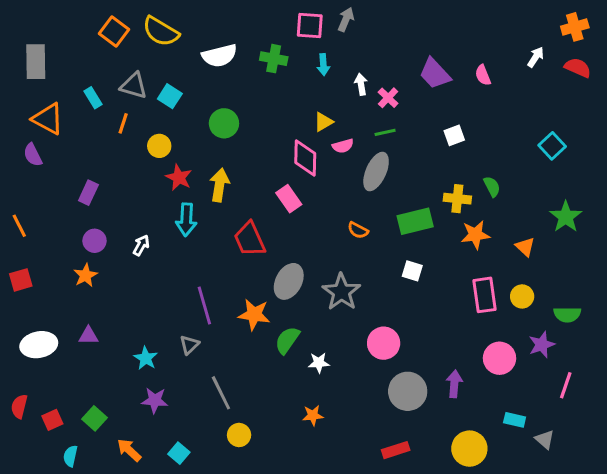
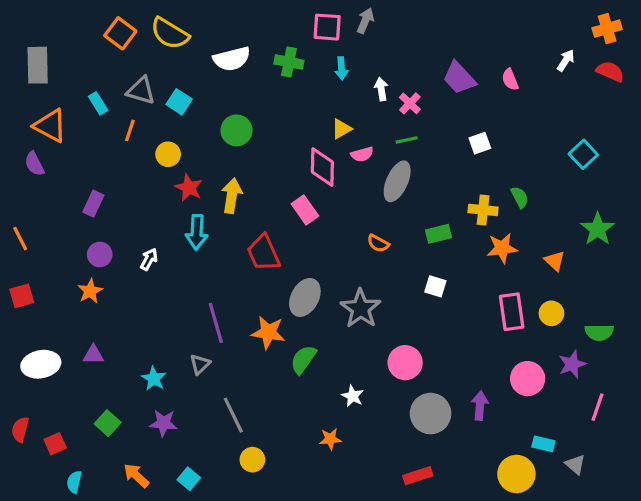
green rectangle: (415, 221) -> (438, 234), size x0.7
white star: (319, 363) -> (353, 396), moved, turned 30
green square: (94, 418) -> (108, 423), moved
yellow circle: (469, 449) -> (516, 474), moved

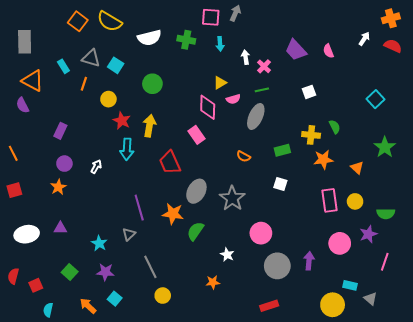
cyan square: (189, 479) -> (115, 299), moved

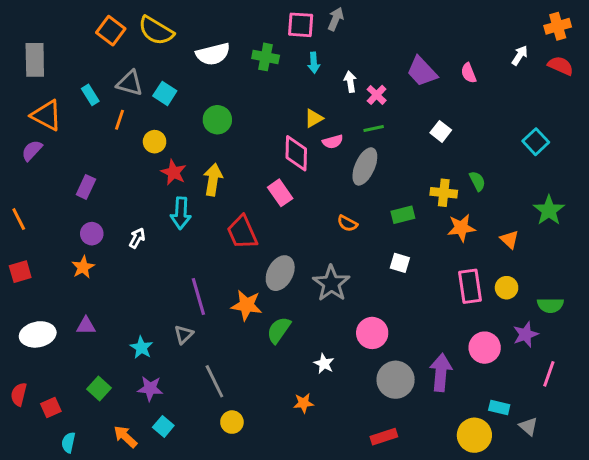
white square: (309, 92) -> (441, 131), turned -32
purple semicircle: (23, 105) -> (32, 150), turned 70
purple arrow: (309, 261) -> (441, 372), size x1.4

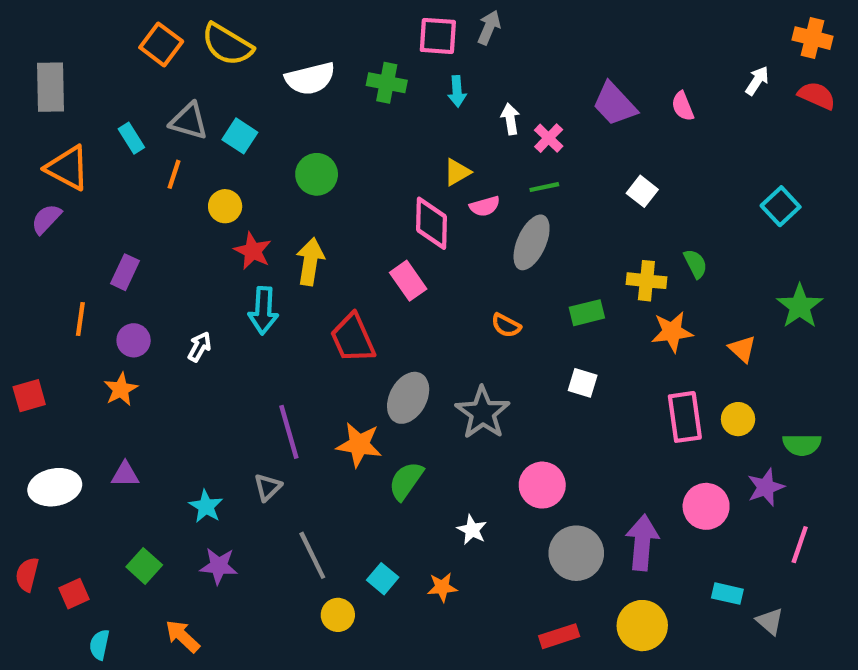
orange cross: (558, 26) -> (813, 38), turned 30
orange line: (19, 219) -> (80, 319), moved, turned 35
cyan square: (163, 426) -> (383, 579), moved
yellow circle: (474, 435) -> (642, 626), moved

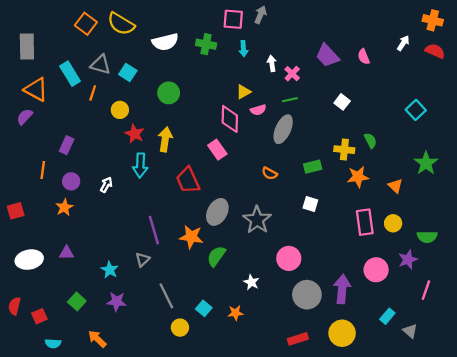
cyan rectangle: (131, 138) -> (70, 74), size x1.5
cyan rectangle: (727, 594) -> (387, 316), turned -63
cyan semicircle: (99, 645) -> (53, 343), turned -98

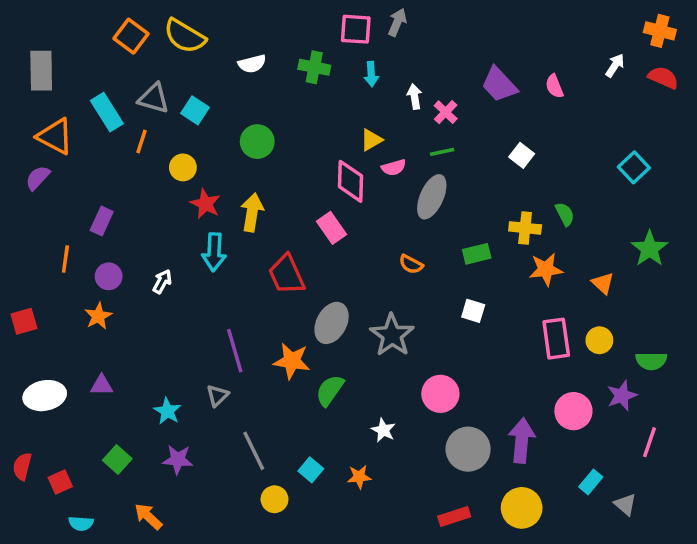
white semicircle: (165, 42) -> (252, 64), size x0.7

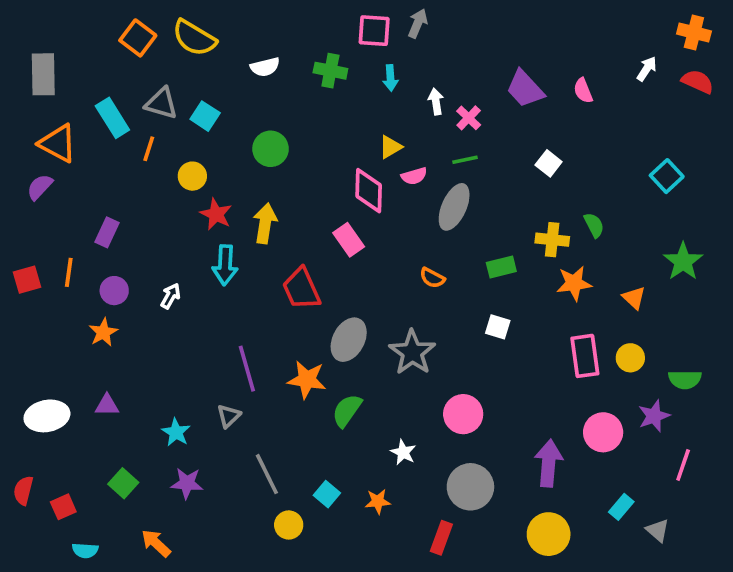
red square: (24, 321) -> (27, 280), moved
gray circle: (468, 449) -> (470, 487), moved
red rectangle: (454, 517) -> (441, 538), moved, turned -52

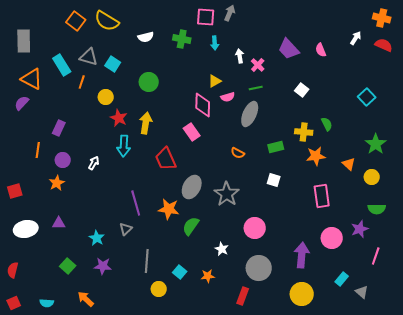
red square: (27, 280) -> (15, 191), moved
yellow circle: (630, 358) -> (372, 177), moved
gray line: (267, 474) -> (147, 261), turned 30
red square: (63, 507) -> (14, 303), moved

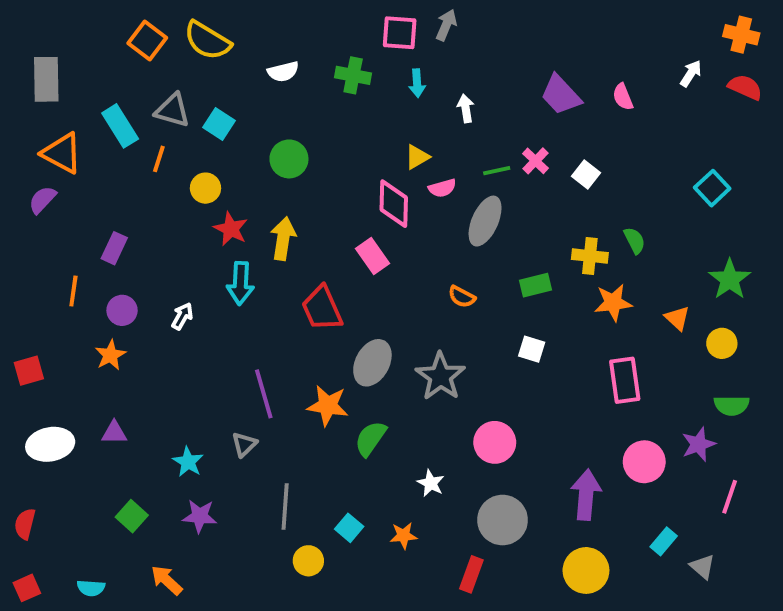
pink cross: (258, 65) -> (536, 161), moved

